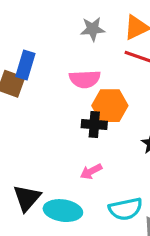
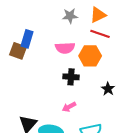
orange hexagon: (110, 106) -> (90, 56), moved

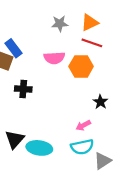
blue rectangle: (27, 39) -> (14, 48), turned -54
black cross: (71, 77) -> (23, 89), moved
pink arrow: (69, 107) -> (83, 125), moved

